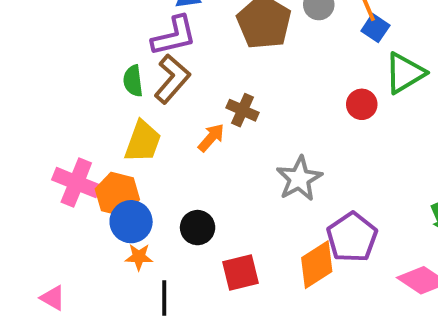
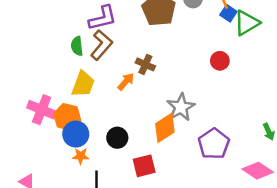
green triangle: (405, 73) -> (247, 23), moved
orange diamond: (317, 265) -> (165, 128), moved

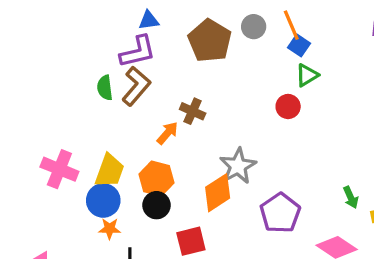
green triangle: (247, 23) -> (307, 75), moved, size x0.7
yellow trapezoid: (83, 84) -> (110, 171), moved
orange hexagon: (67, 117) -> (157, 179), moved

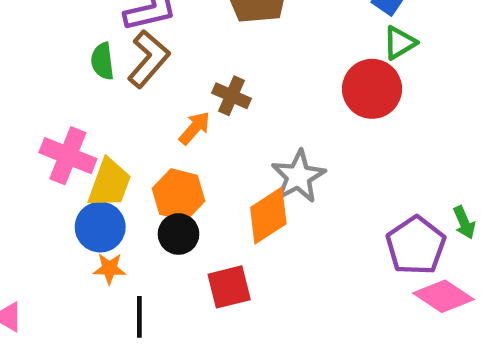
red circle: (288, 106) -> (372, 89), size x1.6
pink cross: (59, 169) -> (68, 156), moved
purple pentagon: (280, 213) -> (416, 245), moved

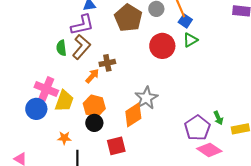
red circle: (372, 89) -> (162, 46), moved
brown cross: (231, 96) -> (107, 63), moved, turned -35
orange arrow: (195, 128) -> (92, 76), moved
blue circle: (100, 227) -> (36, 109), moved

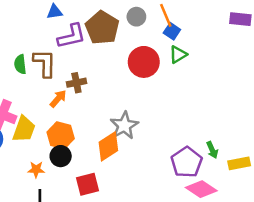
purple L-shape: (82, 25) -> (72, 36), moved
brown L-shape: (81, 47) -> (45, 63), turned -40
orange star: (64, 138) -> (36, 170), moved

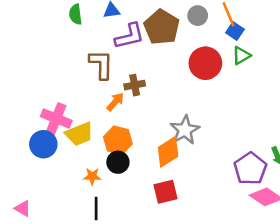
green semicircle: (20, 64) -> (75, 14), moved
yellow trapezoid: (24, 129) -> (79, 134), turned 48
red square: (87, 184) -> (166, 192), moved

